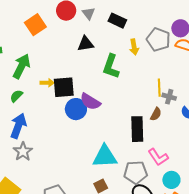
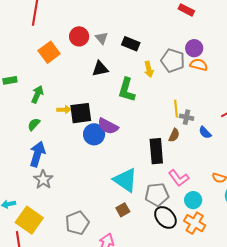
green arrow: (21, 66) -> (37, 94), size x0.7
cyan triangle: (105, 156) -> (125, 180), turned 40

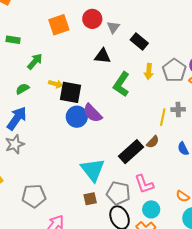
gray cross: (187, 117) -> (178, 109), moved, turned -32
black rectangle: (156, 151) -> (131, 152), turned 35
brown square: (123, 210) -> (90, 199), moved

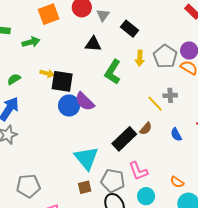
green arrow: (35, 61) -> (31, 42), moved, turned 36
yellow line: (163, 117) -> (155, 104), turned -54

